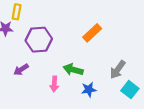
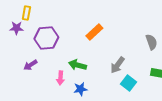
blue star: (89, 90) -> (80, 89), moved

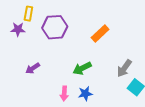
purple hexagon: (46, 38) -> (55, 27), moved
green arrow: (77, 65) -> (82, 68), turned -42
pink arrow: (60, 78) -> (64, 94), moved

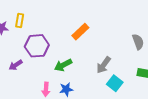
yellow rectangle: (28, 14) -> (20, 21), moved
purple hexagon: (55, 27) -> (37, 46), moved

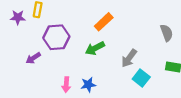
green arrow: (63, 65) -> (95, 48), moved

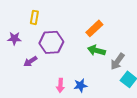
purple star: (18, 17) -> (14, 38), moved
green arrow: (95, 48) -> (96, 50), moved, turned 42

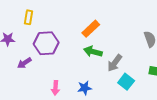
blue star: (80, 85) -> (85, 88), moved

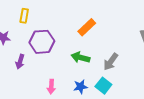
green arrow: (93, 52) -> (80, 57), moved
purple arrow: (24, 63) -> (20, 62), turned -40
cyan square: (126, 82) -> (103, 86), moved

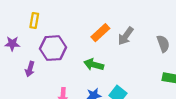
gray arrow: (111, 62) -> (126, 36), moved

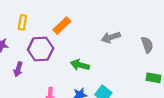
orange rectangle: (100, 33) -> (62, 26), moved
gray arrow: (126, 36) -> (111, 37), turned 36

